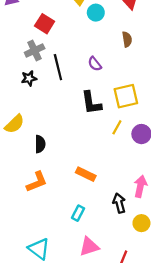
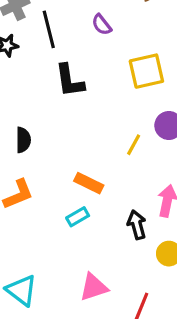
black L-shape: (91, 103) -> (70, 81), moved
yellow line: (117, 127) -> (134, 145), moved
cyan rectangle: (78, 213) -> (78, 217), moved, turned 32

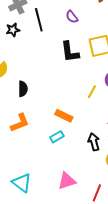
black L-shape: (70, 81) -> (70, 52), moved

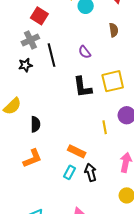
yellow line: (92, 92) -> (105, 127), turned -40
cyan rectangle: (57, 137) -> (70, 172), turned -32
black arrow: (94, 142) -> (91, 172), moved

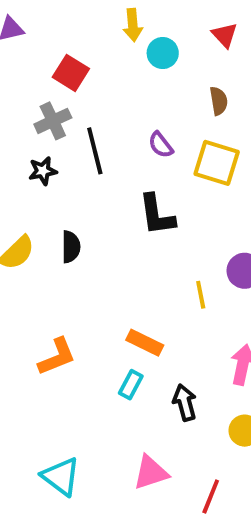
yellow square: (113, 81) -> (217, 163), moved, turned 30
black semicircle: (35, 124) -> (71, 247), moved
black arrow: (91, 172) -> (185, 403), moved

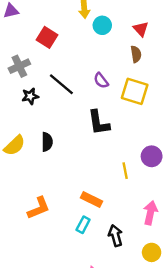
red triangle: (225, 35) -> (141, 29), moved
gray cross: (53, 121) -> (19, 66), moved
black line: (95, 151) -> (61, 84), turned -36

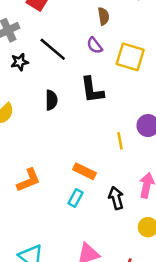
brown semicircle: (136, 54) -> (103, 16), moved
black semicircle: (47, 142) -> (51, 100), moved
black arrow: (115, 236) -> (116, 198), moved

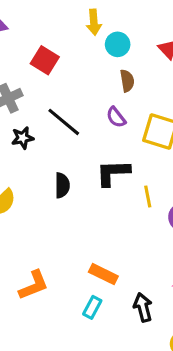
black L-shape: (92, 90) -> (113, 173), turned 96
yellow line: (120, 141) -> (148, 196), moved

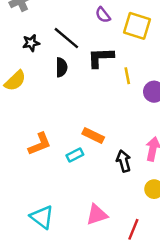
black line: (64, 122) -> (66, 38), moved
black star: (23, 138) -> (31, 43), moved
cyan rectangle: (92, 307) -> (75, 155), moved, turned 35

